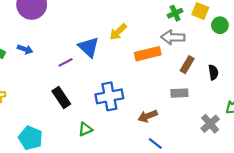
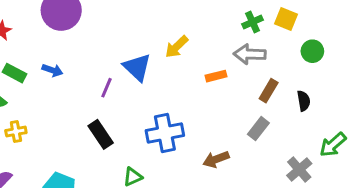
green circle: (220, 25) -> (312, 51), moved
orange rectangle: (148, 54) -> (216, 76), size x0.6
purple line: (66, 62) -> (106, 88), turned -40
gray rectangle: (179, 93) -> (258, 129), turned -49

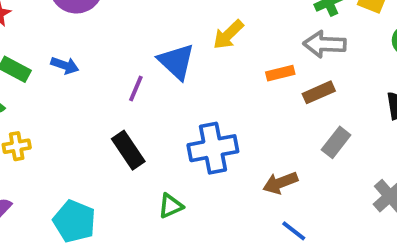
brown rectangle: (269, 91) -> (319, 92), moved, turned 35

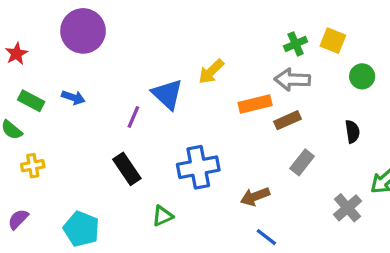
orange rectangle: (280, 73) -> (255, 104), size x1.4

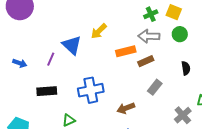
green circle: (362, 76) -> (180, 34), moved
blue arrow: (73, 97) -> (20, 63), moved
black rectangle: (127, 169) -> (47, 91), turned -60

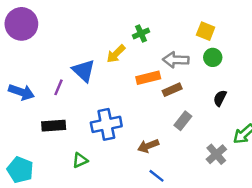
green cross: (151, 14) -> (141, 33), moved
blue arrow: (20, 63) -> (21, 92), size x1.5
black semicircle: (186, 68) -> (220, 98), turned -144

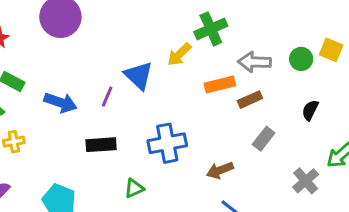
yellow square: (206, 31) -> (331, 50), moved
green cross: (141, 33) -> (211, 29), size x1.5

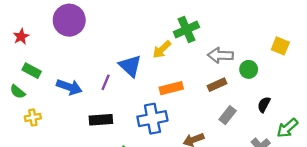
green circle: (301, 59) -> (249, 69), moved
orange rectangle: (220, 85) -> (171, 88), moved
black semicircle: (310, 110) -> (264, 105), moved

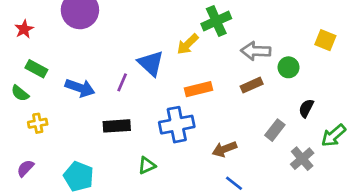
gray rectangle: (228, 115) -> (275, 130), moved

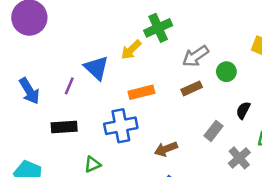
gray arrow: (256, 51) -> (195, 56), turned -36
blue arrow: (80, 88) -> (29, 91), turned 40

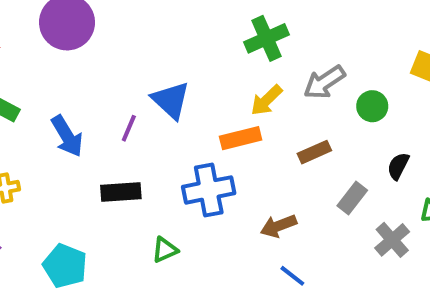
yellow arrow: (131, 50) -> (267, 100), moved
brown rectangle: (192, 88) -> (314, 152), moved

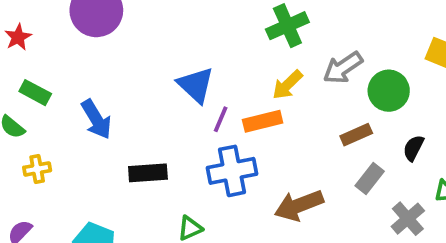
green circle: (372, 106) -> (389, 91), size x1.4
purple line: (129, 128) -> (221, 119), moved
brown rectangle: (314, 152) -> (356, 135), moved
brown arrow: (278, 226) -> (299, 205), size x1.4

